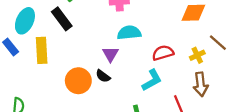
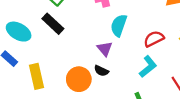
cyan ellipse: (25, 21) -> (19, 32), turned -75
cyan semicircle: (129, 33) -> (119, 25), turned -55
yellow rectangle: (42, 50) -> (37, 76), moved

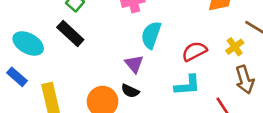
cyan L-shape: (148, 66) -> (187, 85), turned 35

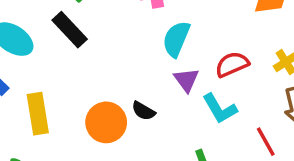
purple triangle: (134, 64) -> (186, 80), moved
cyan L-shape: (187, 85) -> (220, 109), turned 60

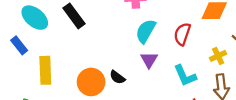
red semicircle: (232, 64) -> (182, 34), moved, turned -55
cyan L-shape: (220, 109) -> (185, 76), moved

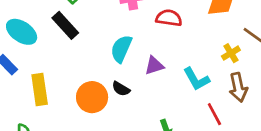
cyan semicircle: (146, 31) -> (121, 49), moved
red semicircle: (182, 34) -> (169, 18), moved, turned 85
purple triangle: (149, 60) -> (154, 66), turned 48

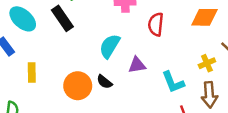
red semicircle: (169, 18) -> (156, 24), turned -100
yellow rectangle: (40, 89) -> (32, 73), size x0.7

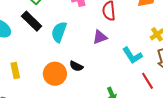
cyan semicircle: (110, 46) -> (59, 32), moved
purple triangle: (137, 65) -> (100, 37), moved

